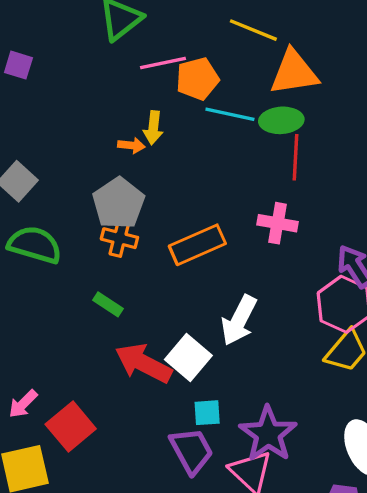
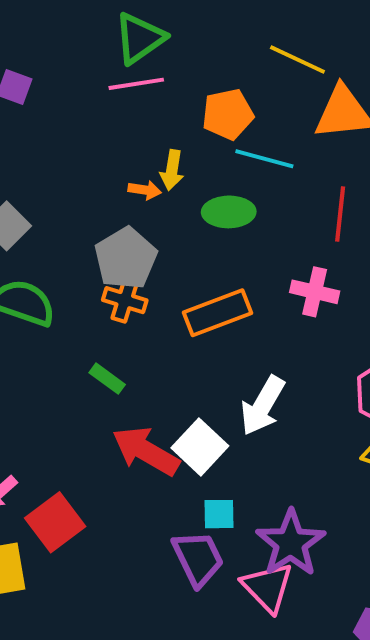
pink line: (163, 63) -> (136, 84), moved
green ellipse: (281, 120) -> (229, 212), moved

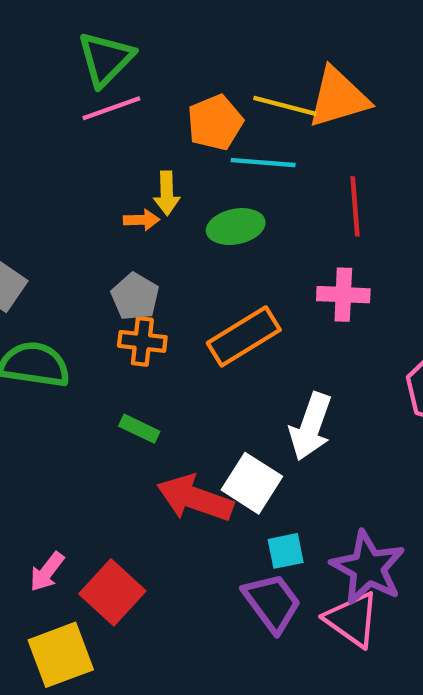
yellow line: (297, 59) -> (285, 106), moved
gray pentagon: (126, 258) -> (135, 297), size x0.7

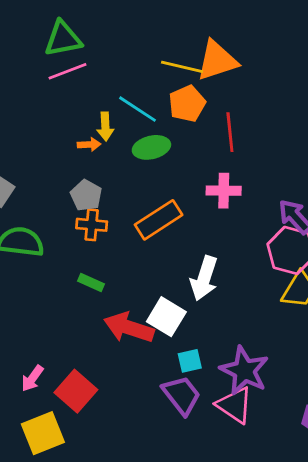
green triangle: (106, 59) -> (63, 39), turned 36
orange pentagon: (215, 122) -> (187, 104), moved
cyan line: (263, 163) -> (137, 109), moved, turned 30

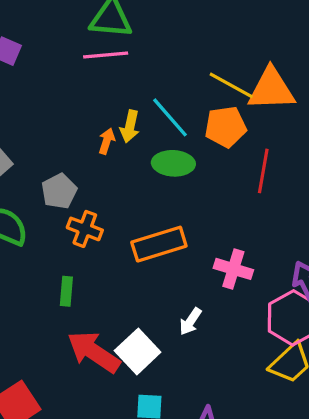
orange arrow: (89, 145) -> (107, 141), turned -85
pink cross: (224, 191) -> (233, 269), moved
gray pentagon: (86, 195) -> (59, 191), moved
white arrow: (204, 278) -> (190, 321), size x0.6
green rectangle: (91, 282) -> (66, 291), turned 55

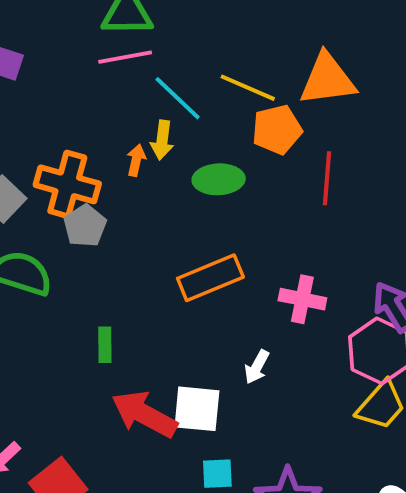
yellow line: (231, 85) -> (248, 88), moved
cyan line: (170, 117) -> (178, 98), moved
orange cross: (85, 229) -> (67, 184), moved, size x1.5
white square: (138, 351) -> (197, 409), turned -36

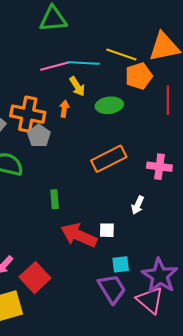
pink line: (125, 57) -> (55, 66), moved
cyan line: (178, 98) -> (84, 63), turned -36
yellow arrow: (162, 140) -> (77, 86), turned -36
orange arrow: (136, 160) -> (64, 109), moved
white square: (197, 409) -> (107, 230), size x0.6

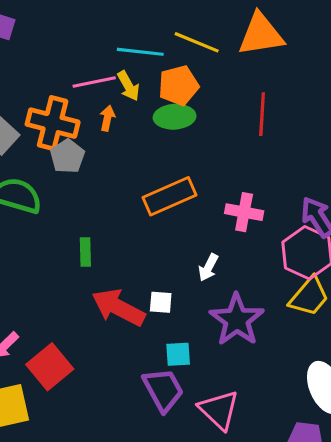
pink line: (55, 66) -> (94, 82), moved
orange pentagon: (139, 76) -> (178, 86), moved
purple star: (160, 276) -> (237, 320), moved

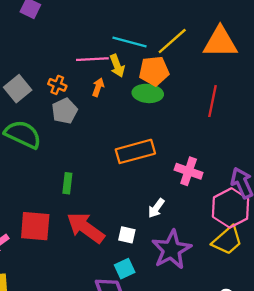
yellow line: (197, 42) -> (172, 41), turned -72
orange cross: (53, 123) -> (57, 85), size x0.5
white square: (161, 302) -> (127, 235), moved
cyan square: (178, 354) -> (125, 269), turned -30
red square: (50, 367) -> (35, 226), moved, turned 36

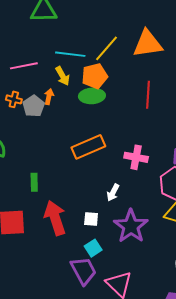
pink line: (92, 59) -> (24, 66), moved
gray pentagon: (65, 111) -> (34, 106), moved
red arrow: (86, 228) -> (55, 218), turned 44

